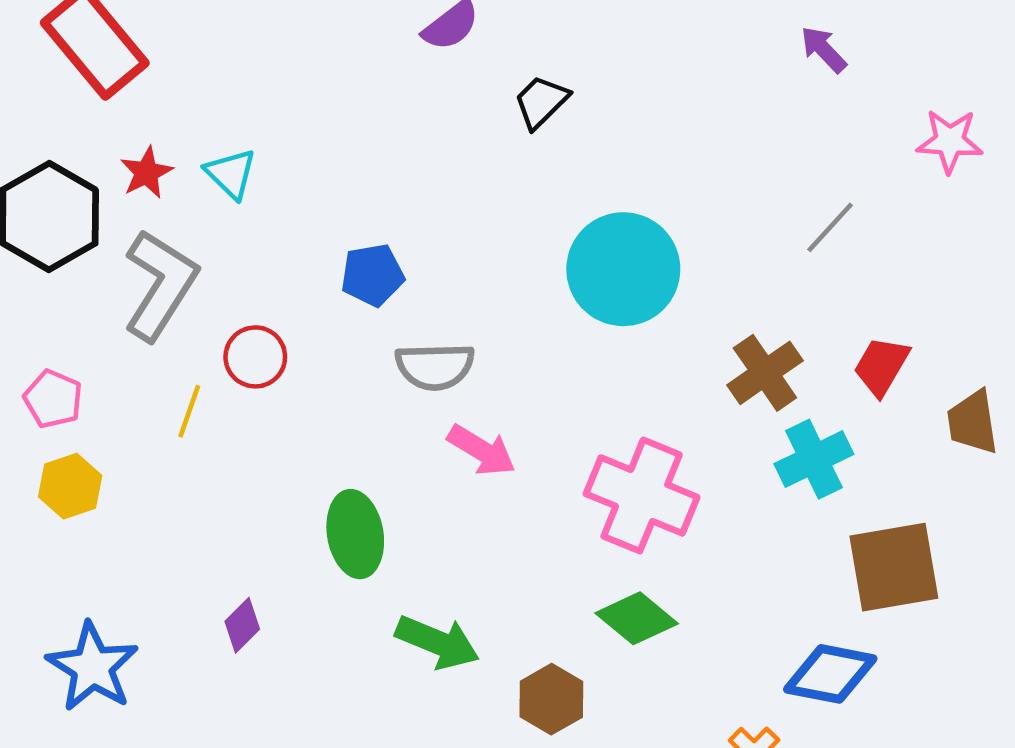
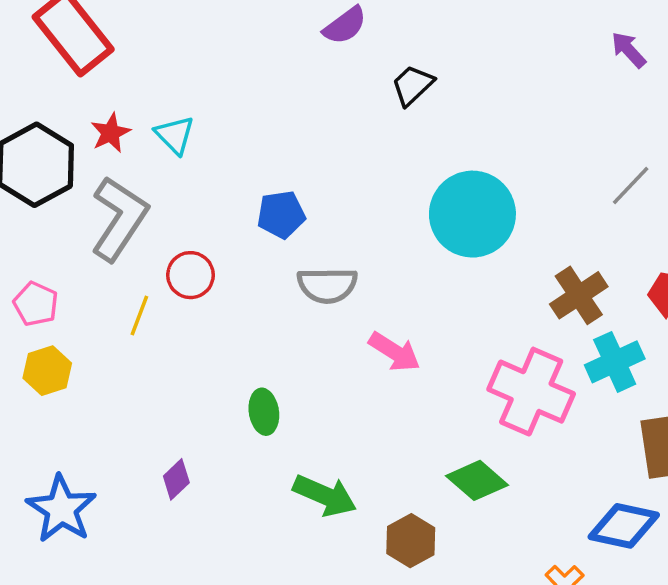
pink arrow: (482, 450) -> (394, 352), moved
pink cross: (642, 495) -> (531, 392), moved
green ellipse: (355, 534) -> (264, 412), size x0.7

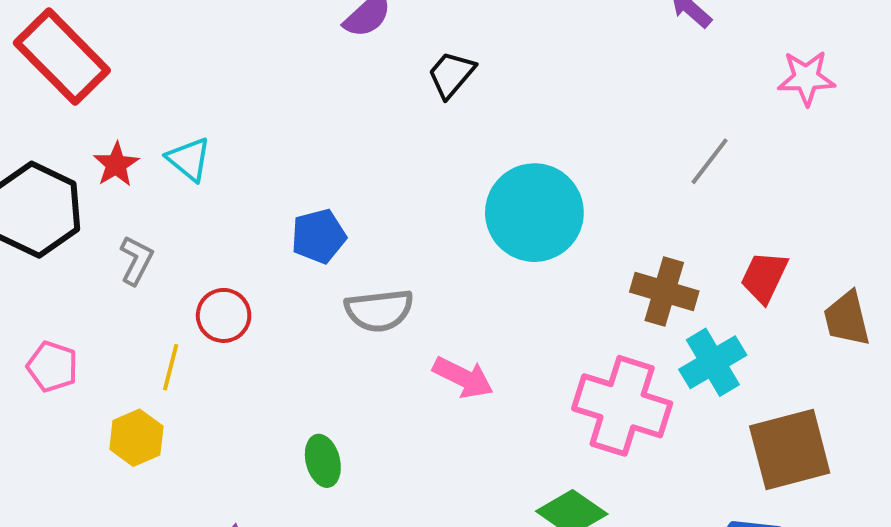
gray L-shape: (119, 219) -> (136, 260), size x0.5
brown cross: (579, 295) -> (664, 291), turned -34
yellow hexagon: (47, 371) -> (136, 438), moved

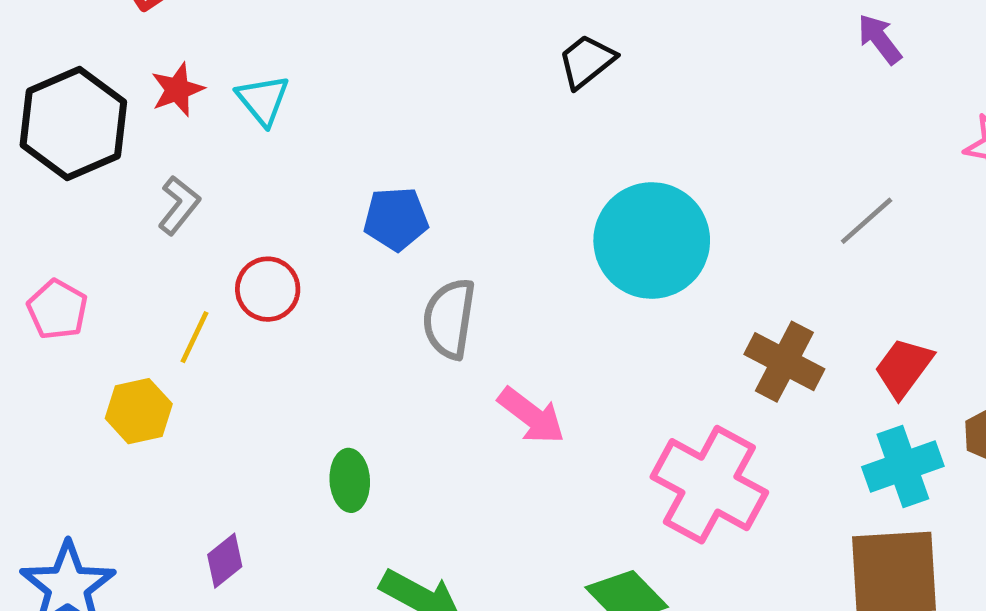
gray semicircle: (379, 310) -> (449, 319), turned 94
cyan cross: (713, 362) -> (903, 466), moved

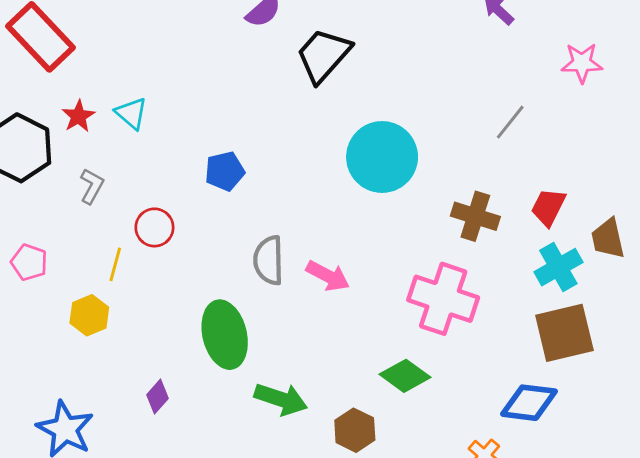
black trapezoid: (587, 61) -> (323, 55), size x1.6
gray semicircle: (449, 319) -> (269, 260), moved
green ellipse: (350, 480) -> (225, 335), size x1.8

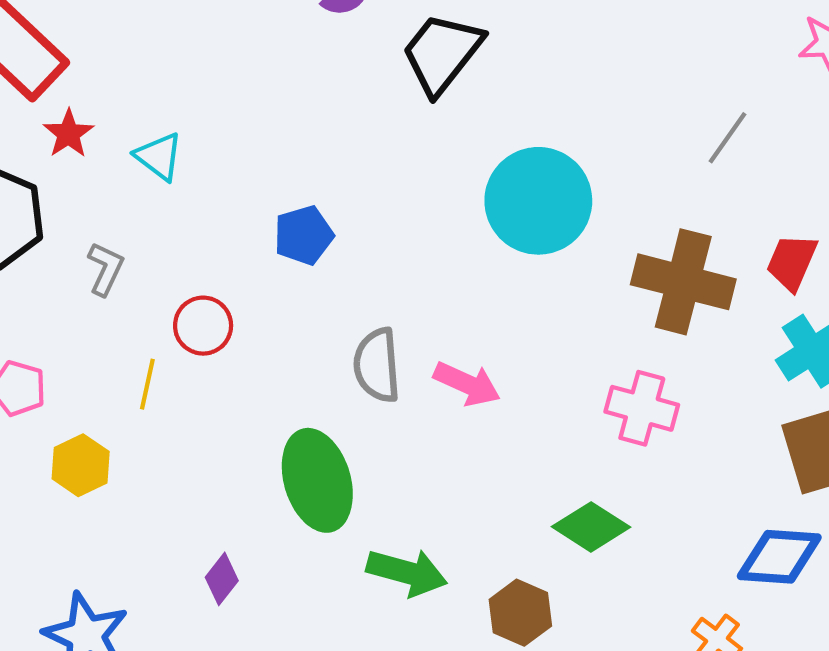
red star: (78, 116) -> (68, 134), moved
brown cross: (475, 216) -> (683, 282), size x1.4
pink cross: (443, 299) -> (642, 408), size x0.7
yellow hexagon: (89, 315) -> (81, 465), moved

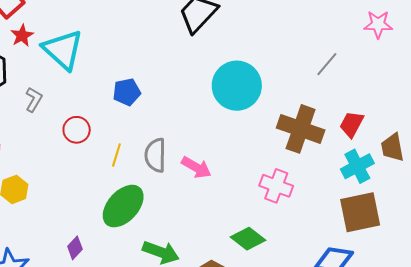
cyan triangle: (159, 156) -> (63, 50), size x1.8
yellow line: (147, 384) -> (116, 155), moved
green ellipse: (317, 480) -> (123, 206), turned 54

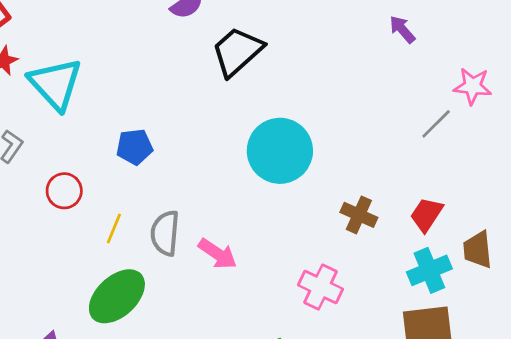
gray line: (327, 64) -> (436, 124), moved
brown cross: (301, 129) -> (359, 215), size x0.6

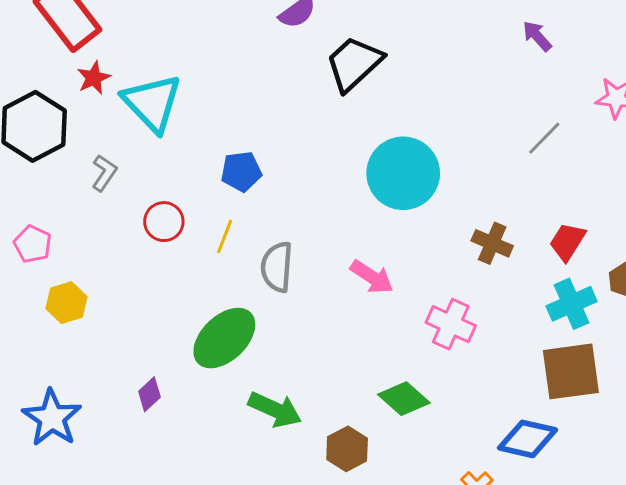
gray line: (436, 124) -> (544, 138), moved
yellow line: (114, 228) -> (225, 236), moved
pink arrow: (218, 254) -> (372, 277), moved

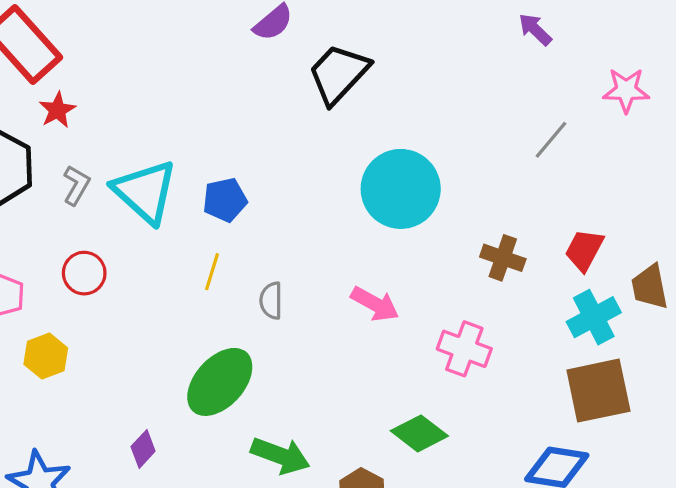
cyan triangle: (152, 103) -> (145, 192), moved
gray L-shape: (104, 173) -> (76, 185), moved
red circle: (164, 222) -> (84, 273), moved
gray semicircle: (277, 267) -> (271, 301), size x0.7

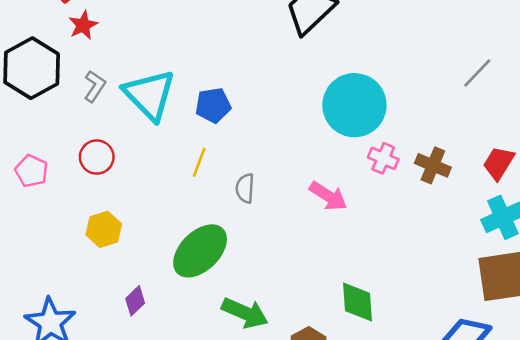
pink cross: (464, 349) -> (383, 158), moved, size x0.7
yellow hexagon: (46, 356) -> (104, 229), moved
green diamond: (419, 433) -> (357, 302), turned 45

